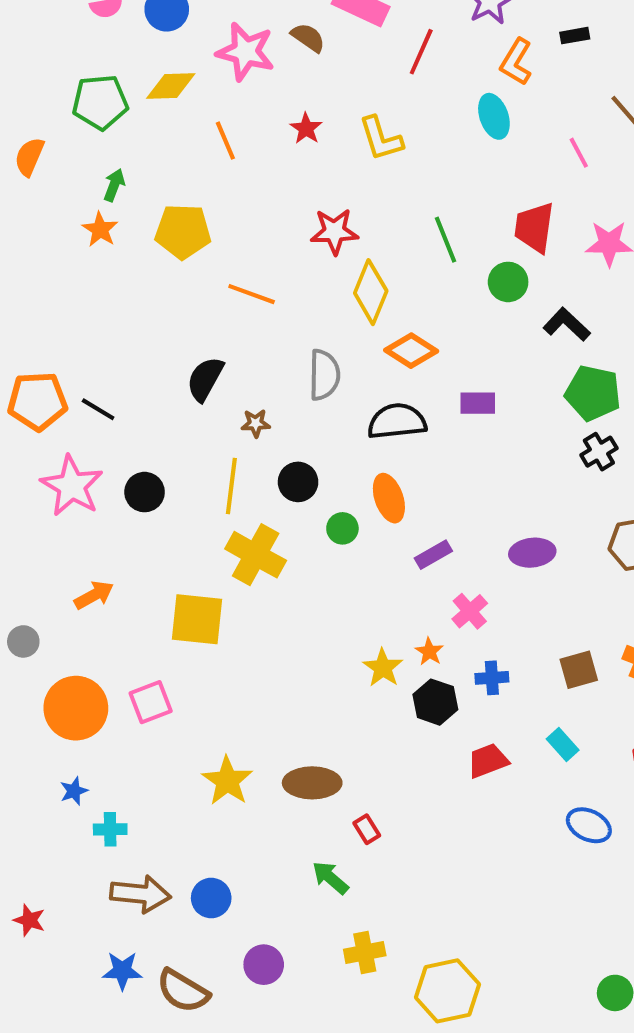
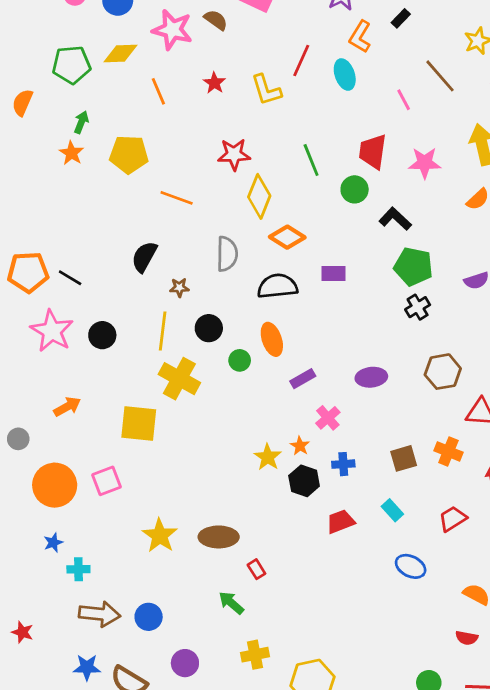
black rectangle: (575, 36) -> (401, 18), turned -36
red line: (421, 52) -> (301, 61), moved

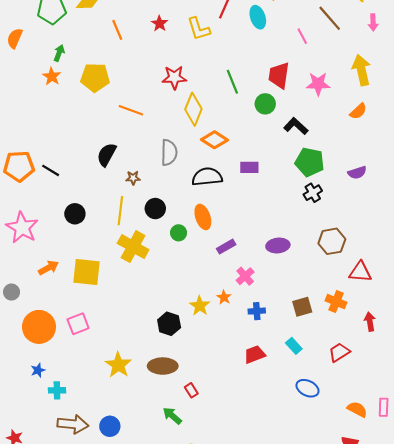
pink star: (52, 331) -> (22, 228), moved
yellow square: (139, 423) -> (87, 272), moved
black hexagon: (304, 481) -> (169, 324), moved

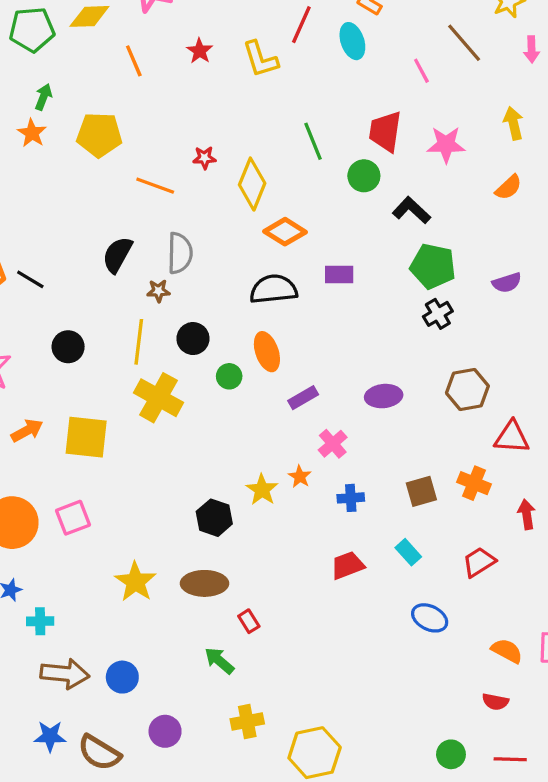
yellow arrow: (361, 70) -> (513, 123), size x0.7
red star: (174, 77) -> (204, 158), moved, size x0.6
gray semicircle: (169, 152) -> (180, 253), moved

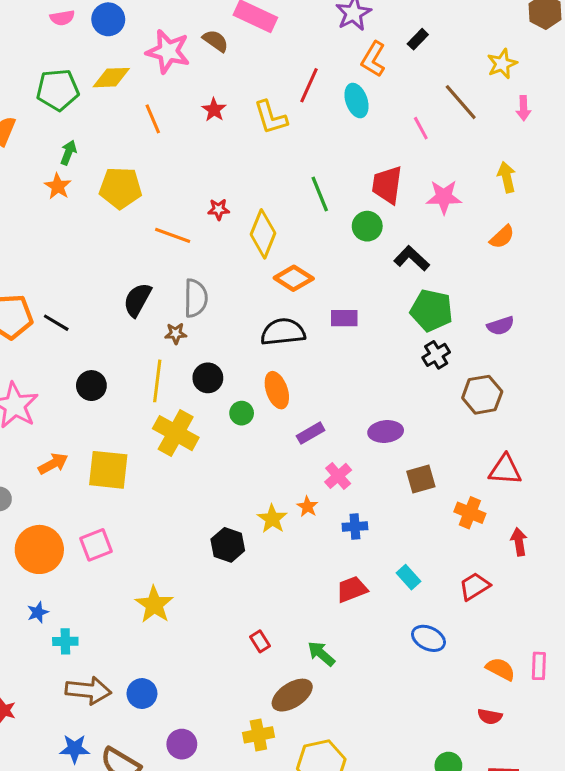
brown hexagon: (467, 389) -> (482, 395), moved
brown square: (421, 491) -> (421, 479), moved
brown ellipse: (204, 583) -> (292, 695), moved, turned -33
green arrow: (219, 661) -> (321, 654), moved

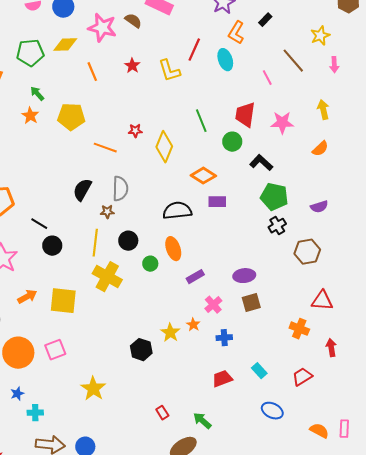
green arrow: (68, 153) -> (37, 94), turned -63
orange diamond: (294, 278) -> (203, 176), moved
black line: (56, 323) -> (39, 224), moved
brown square: (421, 479) -> (251, 303), moved

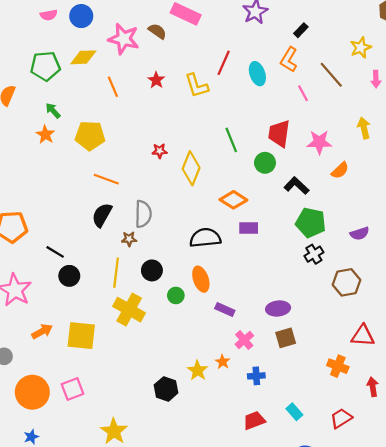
orange L-shape: (236, 33) -> (289, 60), moved
orange line: (105, 148) -> (106, 179), moved
orange semicircle: (320, 149) -> (340, 170), moved
purple rectangle: (195, 277) -> (225, 310), turned 54

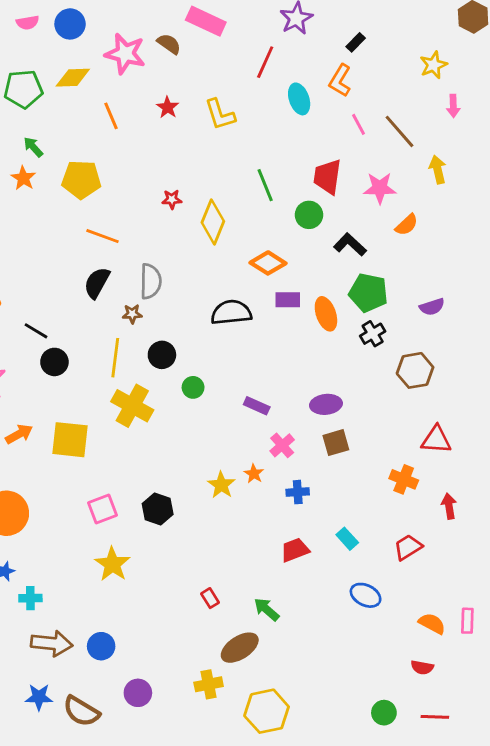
red line: (224, 63) -> (265, 62), moved
brown line: (331, 75) -> (399, 131), moved
orange ellipse: (201, 279) -> (326, 314), moved
pink square: (73, 389) -> (103, 509), moved
black hexagon: (166, 389) -> (158, 509), moved

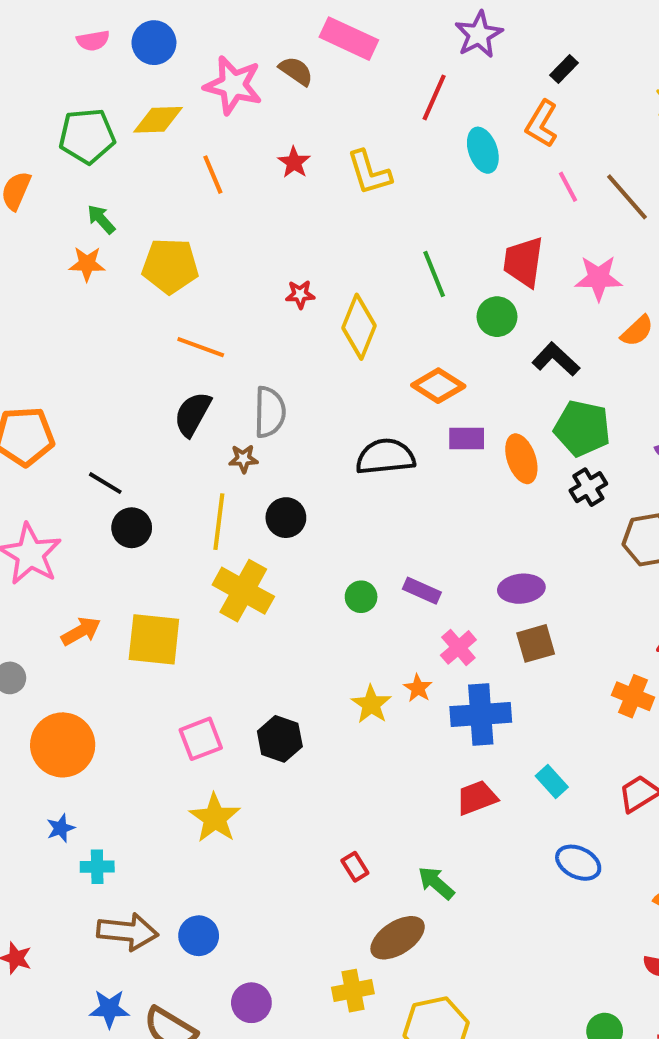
orange star: (23, 178) -> (87, 264), turned -30
green circle: (193, 387) -> (361, 597), moved
blue cross: (298, 492) -> (481, 714), size x1.8

